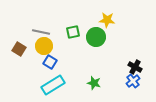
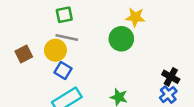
gray line: (41, 32) -> (67, 38), moved
green square: (73, 32) -> (64, 15), moved
brown square: (19, 49) -> (24, 54), turned 32

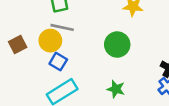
green circle: (121, 39) -> (117, 45), moved

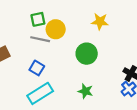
yellow circle: (50, 41) -> (56, 29), moved

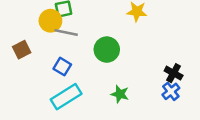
yellow circle: (56, 29) -> (50, 21), moved
green circle: (87, 54) -> (107, 50), moved

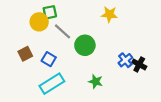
gray line: (66, 33) -> (63, 31), moved, turned 30
brown square: (22, 50) -> (25, 54), moved
blue cross: (171, 91) -> (125, 60), moved

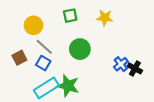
green square: (50, 12) -> (70, 16), moved
gray line: (63, 31) -> (44, 47), moved
green star: (96, 81) -> (68, 86), moved, size x1.5

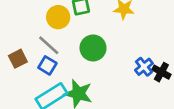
yellow circle: (33, 25) -> (58, 17), moved

